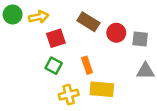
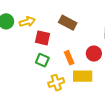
red circle: (116, 33) -> (94, 54), moved
red square: (56, 38) -> (42, 38), turned 35

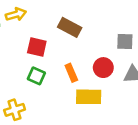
yellow arrow: (27, 22) -> (16, 14), moved
yellow cross: (56, 83) -> (15, 110), moved

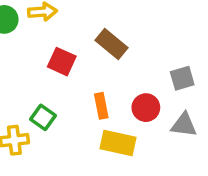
gray square: (125, 41) -> (182, 78), turned -30
green square: (36, 76) -> (43, 117), moved

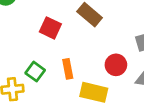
orange rectangle: (101, 106) -> (68, 69), moved

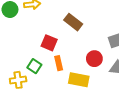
red square: (50, 28) -> (49, 43), moved

